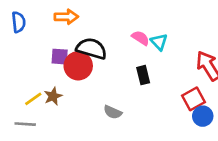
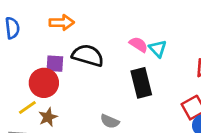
red circle: (78, 66) -> (44, 83), moved
black rectangle: (143, 75) -> (141, 83), size x1.5
brown star: (53, 96) -> (48, 117), moved

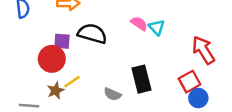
black rectangle: (141, 83) -> (141, 79), moved
yellow line: (27, 108) -> (72, 82), moved

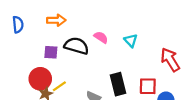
pink semicircle: (139, 23) -> (101, 37), moved
red circle: (52, 59) -> (40, 79), moved
red square: (190, 82) -> (148, 86), moved, turned 30

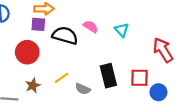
purple square: (51, 52) -> (38, 24), moved
red circle: (40, 79) -> (27, 52), moved
yellow line: (59, 86) -> (62, 78), moved

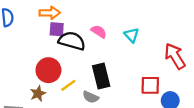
purple square: (38, 24) -> (57, 29), moved
red circle: (27, 52) -> (48, 70), moved
black rectangle: (108, 76) -> (101, 76), moved

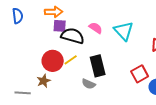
cyan triangle: (132, 35) -> (124, 31), size x1.5
yellow line: (68, 85) -> (71, 60), moved
red square: (150, 85) -> (140, 74), turned -30

